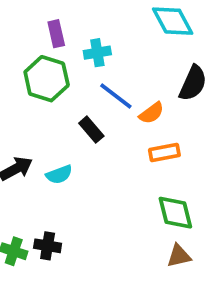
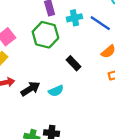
blue line: (116, 96) -> (100, 23), moved

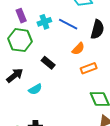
black arrow: (30, 89) -> (15, 75), moved

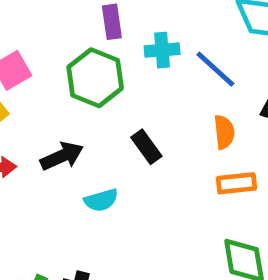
orange semicircle: (78, 49) -> (224, 132), turned -64

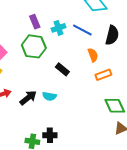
black arrow: (62, 156) -> (28, 98), moved
cyan semicircle: (101, 200) -> (49, 96), turned 40

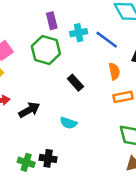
cyan semicircle: (49, 96) -> (68, 123), moved

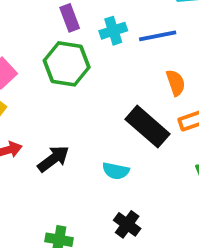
blue line: (107, 40) -> (158, 36), turned -40
black rectangle: (75, 83) -> (148, 127), moved, size x1.6
black cross: (48, 158) -> (127, 224), moved, turned 35

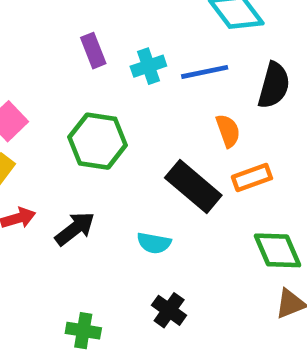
green hexagon: (67, 64) -> (98, 141), moved

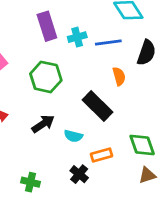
purple rectangle: (93, 51) -> (47, 26), size x1.5
orange rectangle: (252, 178) -> (102, 155), moved
black arrow: (75, 229) -> (43, 124), moved

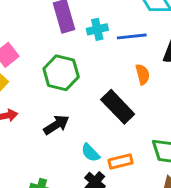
cyan semicircle: (73, 136) -> (90, 153), moved, turned 30

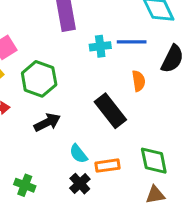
cyan cross: (97, 29) -> (100, 46), moved
green hexagon: (61, 73) -> (39, 79), moved

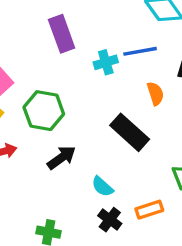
orange rectangle: (108, 166) -> (149, 210), moved

